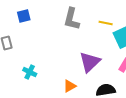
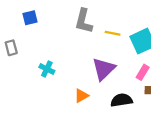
yellow line: (106, 23) -> (113, 33), moved
cyan cross: (30, 72) -> (47, 69), moved

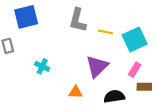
blue square: (30, 18) -> (26, 17), size x1.6
orange triangle: (81, 96) -> (76, 92), turned 32

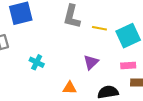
purple triangle: (97, 66) -> (91, 62), size x0.7
pink rectangle: (135, 70) -> (128, 65), turned 56

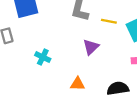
purple triangle: (91, 62) -> (91, 47), moved

